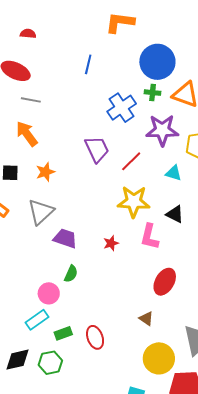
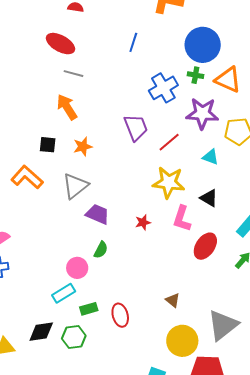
red ellipse: (165, 282) -> (205, 246), moved

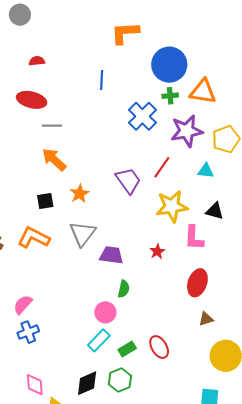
purple trapezoid: (136, 128) -> (128, 181), moved
red ellipse: (205, 246) -> (197, 283), moved
brown triangle: (173, 300) -> (206, 319), turned -42

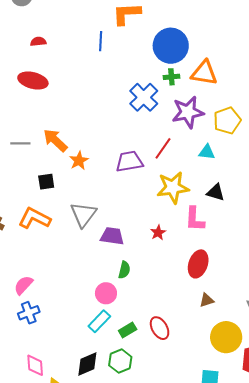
blue line: (102, 80) -> (101, 41), moved
gray line: (52, 126) -> (20, 143), moved
purple trapezoid: (128, 181) -> (129, 162), turned -64
orange star: (80, 194) -> (79, 161), moved

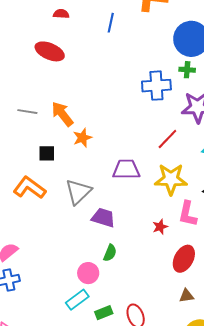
blue line: (101, 41) -> (111, 23), moved
blue cross: (144, 97) -> (156, 86), turned 32
purple trapezoid: (129, 162) -> (126, 169), moved
red star: (158, 233) -> (160, 227), moved

